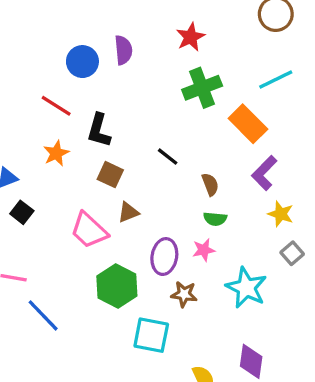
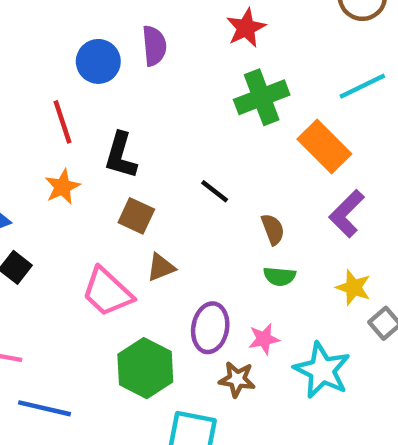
red line: (56, 106) -> (62, 122), turned 40
yellow star: (281, 214) -> (353, 287), moved
pink star: (204, 250) -> (264, 339), moved
blue line: (43, 315) -> (45, 408), turned -33

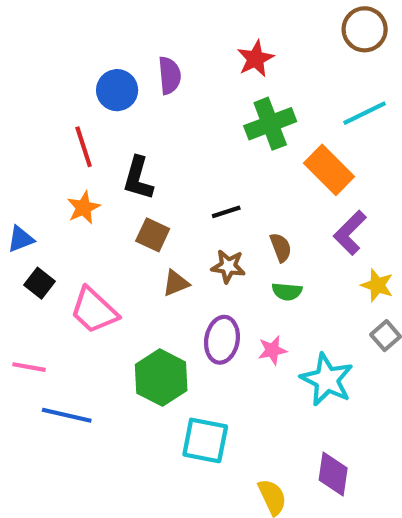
black line: (215, 191) -> (226, 212), turned -56
yellow star: (353, 287) -> (377, 285), moved
pink trapezoid: (107, 292) -> (94, 310), moved
brown star: (237, 379) -> (228, 266), moved

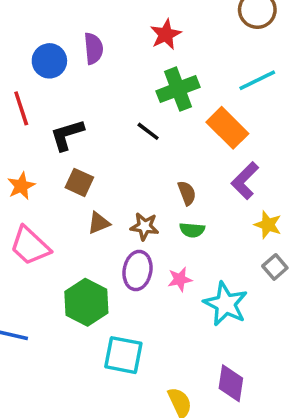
black L-shape: (138, 178) -> (67, 135), turned 57
orange star: (84, 208) -> (21, 186), moved
black line: (226, 212) -> (148, 131), moved, turned 55
brown star: (228, 266) -> (145, 226), moved

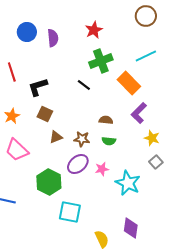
blue circle: (49, 61) -> (27, 32), moved
brown semicircle: (187, 193) -> (106, 120), turned -64
purple ellipse: (137, 271) -> (78, 164), turned 40

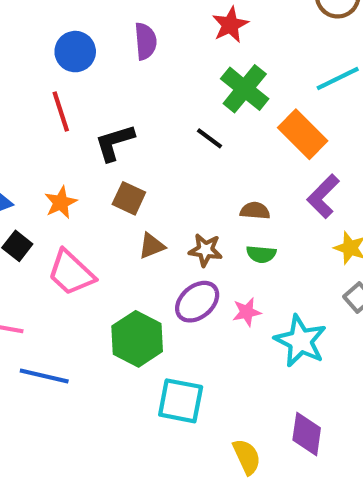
blue circle: (27, 32) -> (75, 52), moved
green cross: (101, 61) -> (245, 89), turned -30

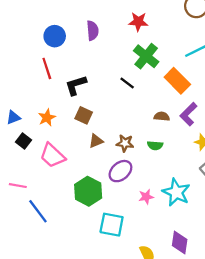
red star: (230, 25) -> (138, 22), turned 30
brown semicircle: (255, 211) -> (162, 116), moved
pink star: (247, 312) -> (146, 197), moved
blue line: (44, 376) -> (38, 211), turned 40

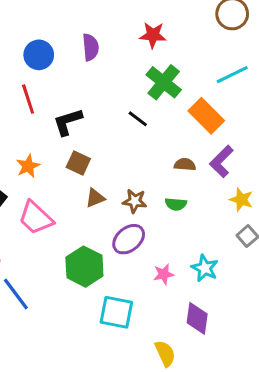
cyan star: (176, 192) -> (205, 268), size x0.7
purple diamond: (180, 242) -> (197, 318), moved

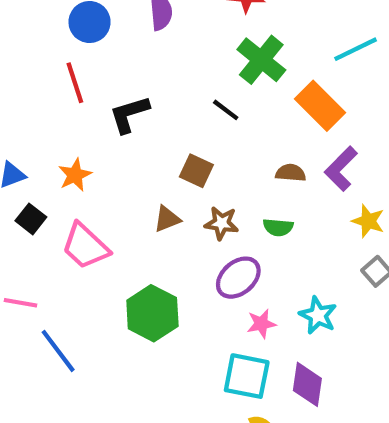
brown square: (78, 163) -> (196, 171), moved
purple ellipse: (129, 239) -> (238, 278), moved
cyan square: (116, 312) -> (247, 376), moved

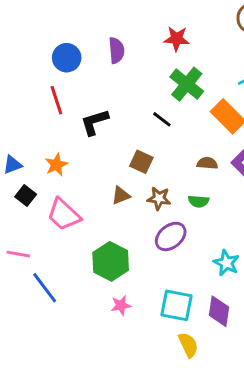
pink star: (261, 324) -> (121, 305), moved

